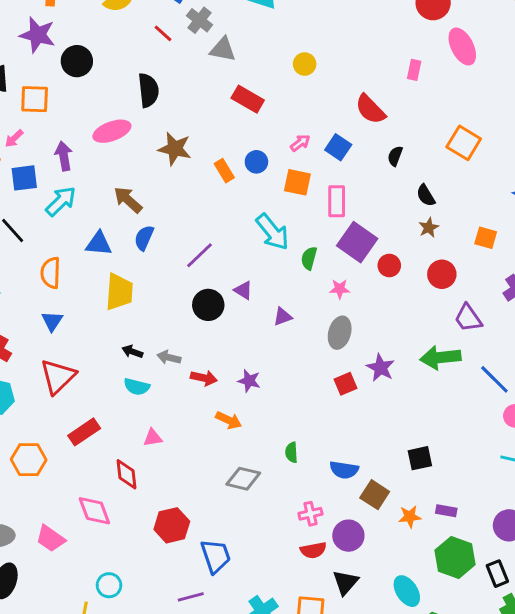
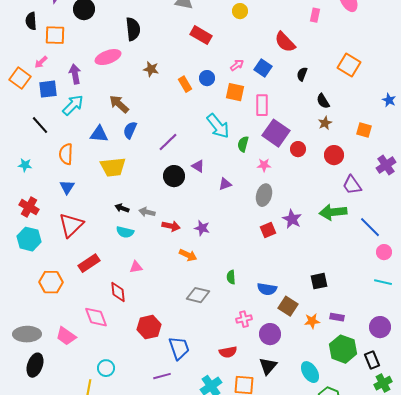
brown star: (175, 149) -> (151, 69), size x0.7
yellow trapezoid: (119, 292) -> (113, 167), turned 80
red semicircle: (313, 550) -> (228, 352), moved

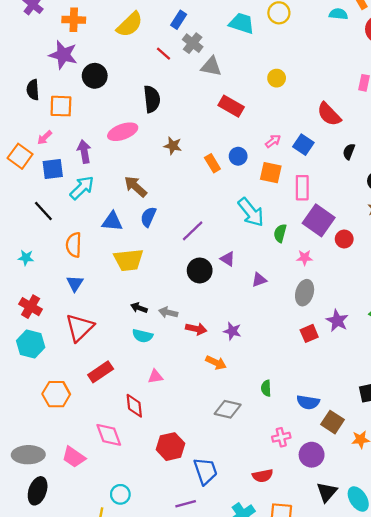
black triangle: (268, 366) -> (327, 492), moved

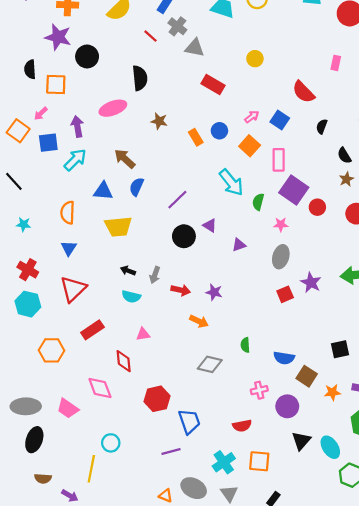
orange square: (271, 173) -> (250, 146), turned 30
black line: (43, 211) -> (14, 181), moved
gray arrow: (168, 312) -> (155, 275), turned -84

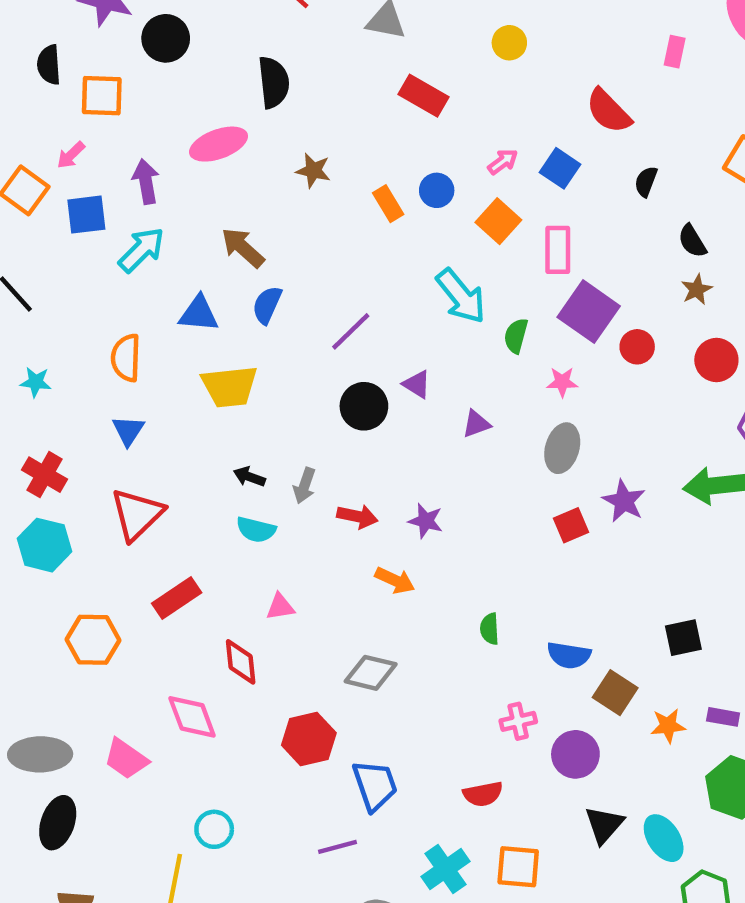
gray diamond: (210, 364) -> (371, 673), moved

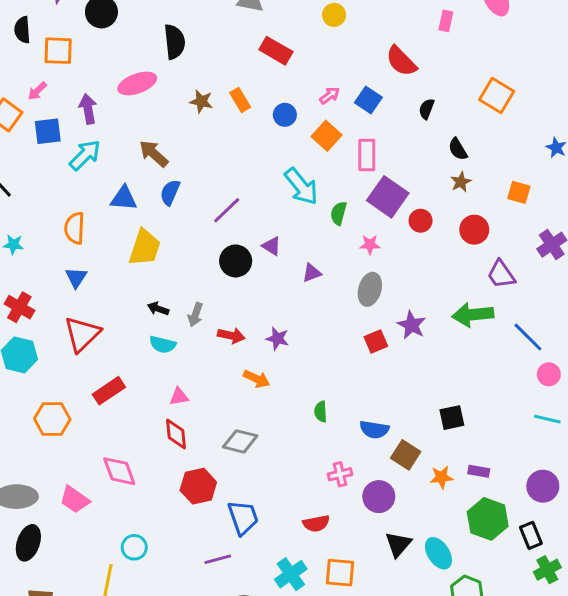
orange rectangle: (388, 204) -> (240, 100), moved
yellow trapezoid: (230, 386) -> (145, 248), turned -66
red diamond: (241, 662) -> (176, 434), moved

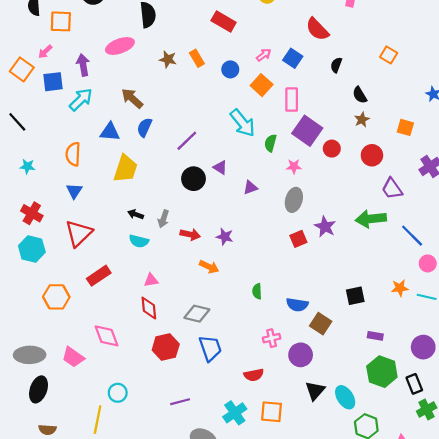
orange square: (497, 95) -> (389, 55), size x0.7
orange star: (441, 477) -> (400, 288), moved
blue trapezoid: (243, 517) -> (210, 348), moved

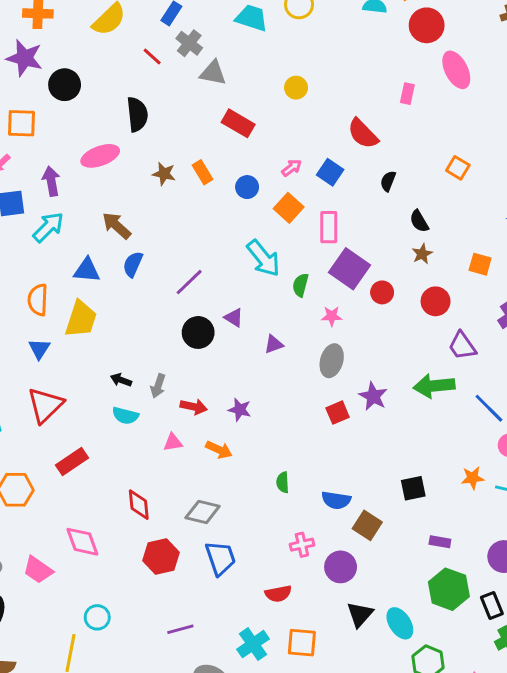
yellow trapezoid: (125, 169) -> (81, 319), moved
pink triangle: (151, 280) -> (173, 442), moved

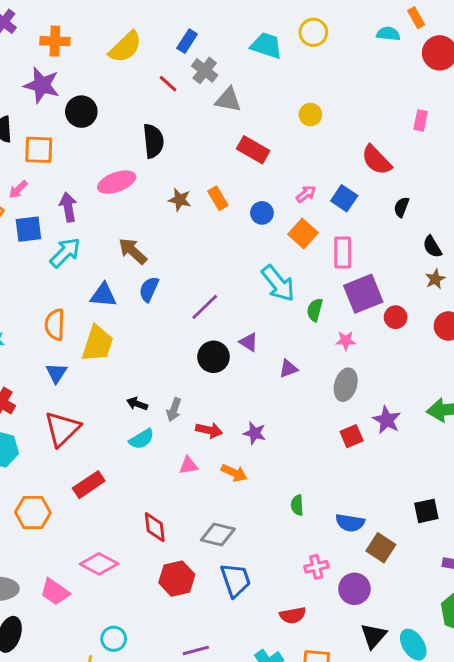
purple square: (349, 269) -> (363, 294), turned 33
cyan semicircle: (125, 416) -> (142, 439), turned -45
pink diamond: (82, 542) -> (99, 564), turned -42

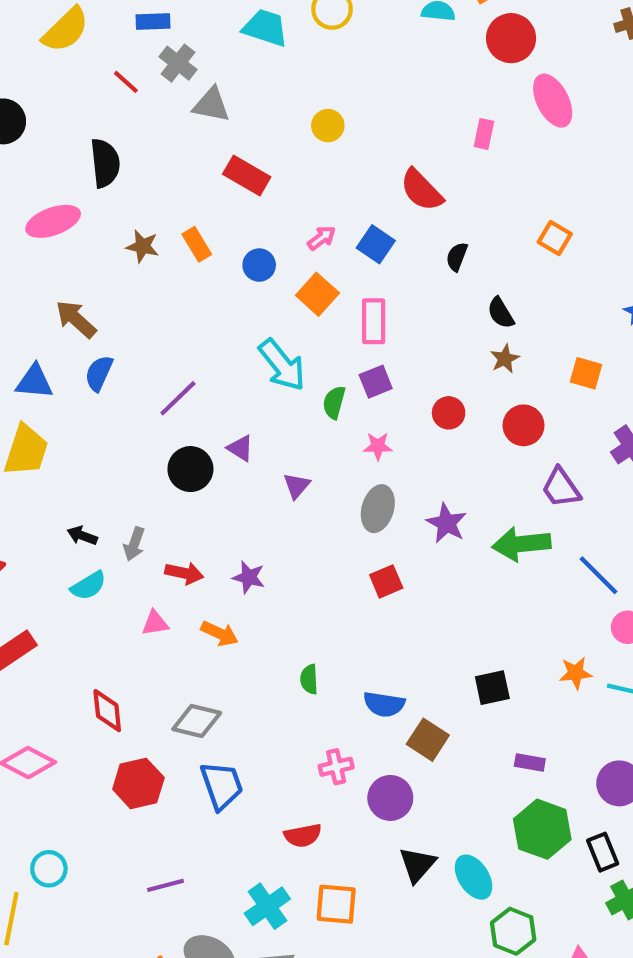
blue rectangle: (187, 41) -> (153, 21), turned 55
purple square: (363, 294) -> (376, 382), moved, size x0.6
purple triangle: (288, 369) -> (297, 486), turned -30
purple star: (387, 420) -> (447, 523), moved

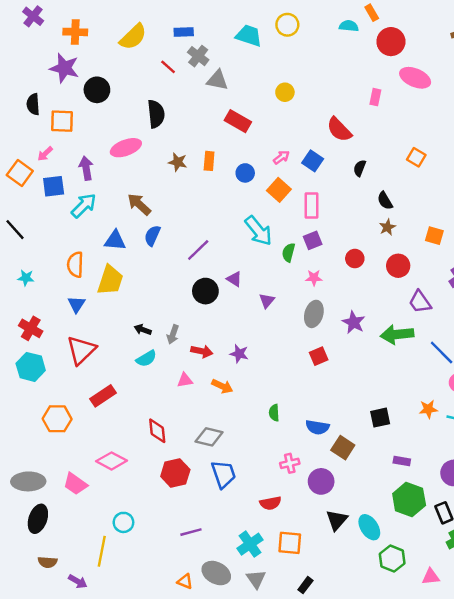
pink ellipse: (553, 101) -> (415, 78), turned -40
orange rectangle: (197, 244) -> (209, 161), turned 36

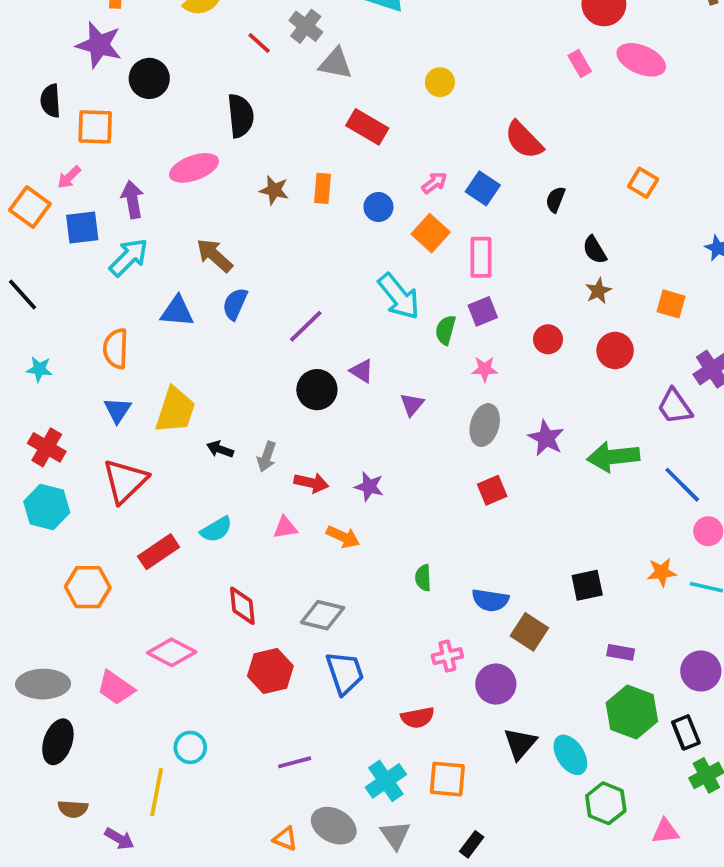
pink rectangle: (375, 97) -> (580, 64), moved, turned -42
yellow trapezoid: (110, 280) -> (175, 410), moved
purple trapezoid: (420, 302) -> (675, 406), moved
cyan semicircle: (146, 359) -> (216, 529), moved

